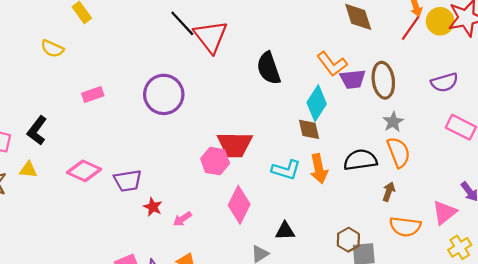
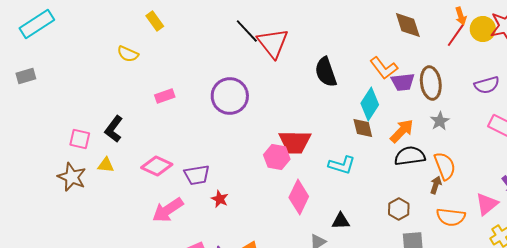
orange semicircle: (399, 152) -> (445, 166), moved
orange arrow: (319, 169) -> (402, 131), moved, turned -124
pink arrow: (182, 219) -> (168, 210), moved, size x1.8
brown hexagon: (348, 240) -> (399, 209), moved

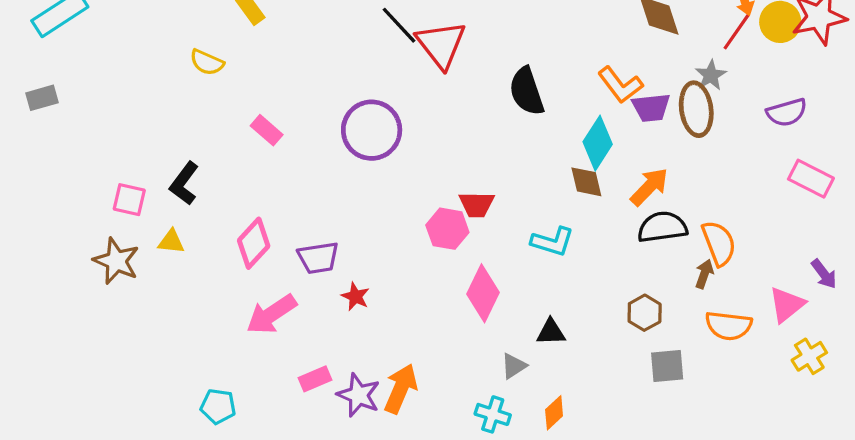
pink rectangle: (165, 96) -> (267, 130), turned 60
gray star: (440, 121) -> (711, 75), moved
red trapezoid: (295, 142) -> (477, 204), size x0.7
pink diamond: (157, 166) -> (254, 243), turned -72

